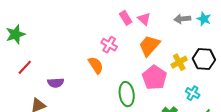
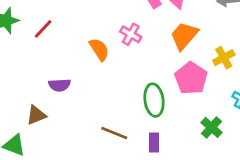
orange semicircle: (96, 65) -> (99, 49), moved
red line: (25, 67) -> (43, 29), moved

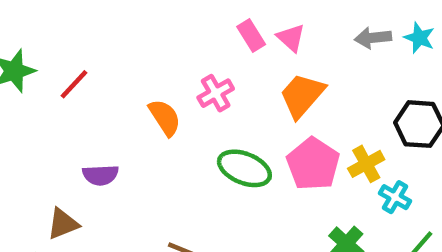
pink cross: (131, 34) -> (216, 93), turned 30
yellow cross: (224, 58) -> (366, 164), moved
green ellipse: (154, 100) -> (244, 168), moved, turned -60

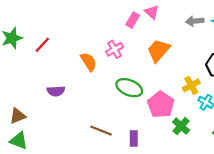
pink rectangle: (251, 36) -> (133, 20), turned 63
pink triangle: (291, 38) -> (152, 12), moved
pink pentagon: (313, 164) -> (161, 105), moved
brown triangle: (63, 224) -> (18, 116), moved

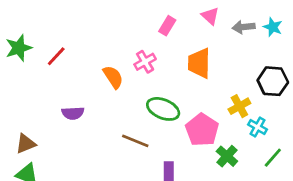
pink triangle: (152, 12) -> (210, 16), moved
orange trapezoid: (159, 50) -> (199, 63), turned -40
brown line: (101, 131) -> (135, 141), moved

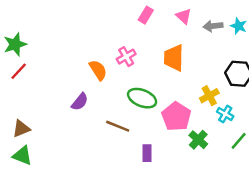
pink rectangle: (167, 26) -> (146, 15), moved
red line: (56, 56) -> (19, 71), moved
purple semicircle: (73, 113) -> (80, 102), moved, turned -48

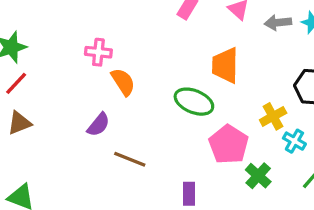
pink cross: (126, 57) -> (98, 52), moved, turned 36
green ellipse: (142, 98) -> (194, 102), moved
brown line: (118, 126) -> (130, 159), moved
brown triangle: (21, 129) -> (19, 123), moved

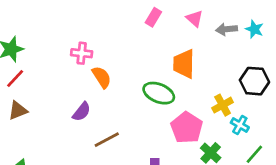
brown line: (130, 159) -> (107, 140), turned -50

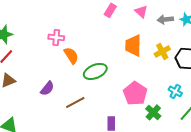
green ellipse: (159, 93) -> (95, 71), moved, turned -45
yellow cross: (223, 105) -> (162, 51), moved
purple semicircle: (82, 112) -> (47, 88), moved

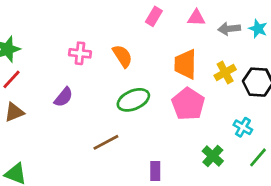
pink triangle: (141, 11) -> (196, 18), turned -40
orange semicircle: (71, 55) -> (122, 56), moved
purple semicircle: (47, 88) -> (64, 97), moved
pink pentagon: (135, 93) -> (188, 104), moved

